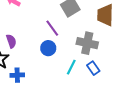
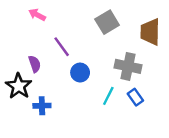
purple line: (52, 28) -> (62, 47), moved

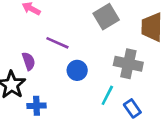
purple line: (62, 47) -> (57, 43), turned -30
blue rectangle: (135, 97) -> (132, 108), moved

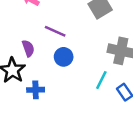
blue circle: (77, 70) -> (64, 57), moved

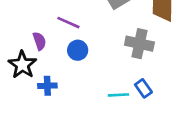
cyan line: (101, 80) -> (118, 95), moved, turned 60

